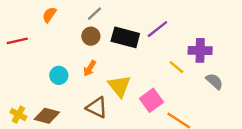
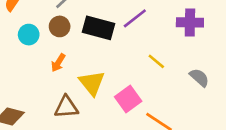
purple cross: (200, 50) -> (190, 22), moved
cyan circle: (59, 75) -> (29, 35), moved
brown triangle: (97, 107) -> (66, 107), turned -30

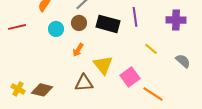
purple line: (135, 18) -> (135, 17), turned -60

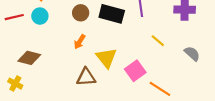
cyan circle: (56, 29) -> (40, 16), moved
brown diamond: (42, 90) -> (29, 58), moved

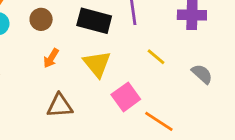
brown circle: (81, 13) -> (41, 19), moved
yellow triangle: (106, 58) -> (97, 64), moved

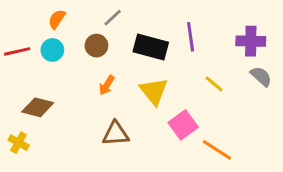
gray semicircle: (202, 74) -> (261, 76), moved

